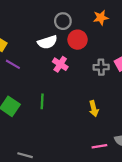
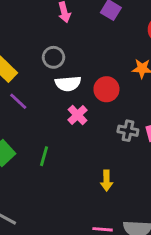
gray circle: (63, 21) -> (53, 57), moved

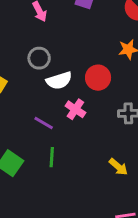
purple line: (18, 101) -> (44, 123), moved
yellow arrow: (107, 181) -> (118, 167), turned -36

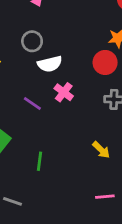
red circle: (98, 78) -> (105, 62), moved
green line: (52, 157) -> (40, 161), moved

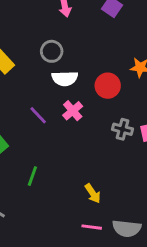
red circle: (105, 62) -> (108, 86), moved
yellow arrow: (101, 150) -> (93, 193), moved

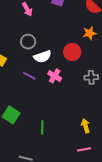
purple line: (38, 115) -> (29, 76), moved
yellow arrow: (93, 193) -> (86, 126), turned -144
pink line: (92, 227) -> (84, 149), moved

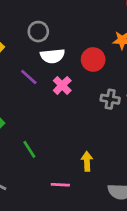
green line: (42, 127) -> (29, 149), turned -48
pink line: (84, 149) -> (60, 185), moved

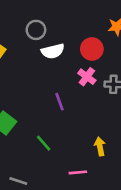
purple line: (29, 77) -> (60, 102), moved, turned 36
pink cross: (62, 85) -> (87, 77), moved

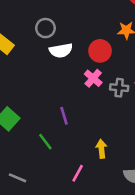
purple line: (60, 102) -> (64, 116), moved
pink line: (78, 172) -> (78, 173), turned -60

